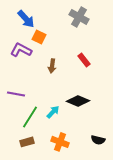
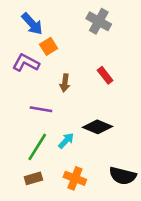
orange square: (39, 37) -> (49, 46), turned 32
purple line: (16, 94) -> (41, 109), moved
black semicircle: (98, 140) -> (123, 176), size x1.5

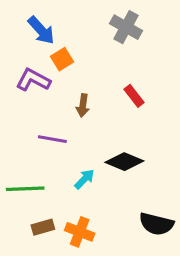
green line: (37, 147) -> (25, 189), moved, turned 56
orange cross: (75, 178) -> (80, 232), moved

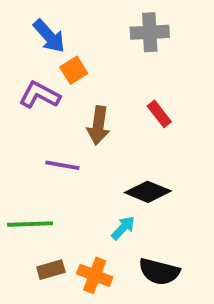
gray cross: (126, 27) -> (150, 32), turned -32
brown arrow: (83, 106) -> (98, 125), size x1.4
cyan arrow: (84, 179) -> (123, 228), moved
black semicircle: (156, 224) -> (159, 272), moved

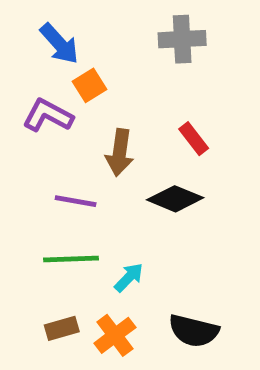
black diamond: (148, 192) -> (175, 199), moved
green line: (30, 224) -> (71, 259), moved
cyan arrow: (123, 228) -> (129, 277), moved
orange cross: (95, 275) -> (115, 335), turned 32

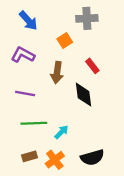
orange square: (89, 85) -> (65, 41), moved
black diamond: (175, 199) -> (84, 95), turned 60
purple line: (76, 201) -> (25, 93), moved
black semicircle: (194, 331) -> (92, 157), turned -30

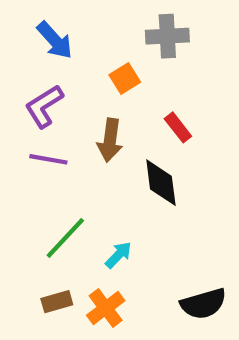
purple L-shape: (23, 55) -> (44, 106), turned -60
purple line: (25, 93) -> (48, 159), moved
green line: (34, 123) -> (65, 238), turned -45
black semicircle: (92, 157) -> (203, 304), moved

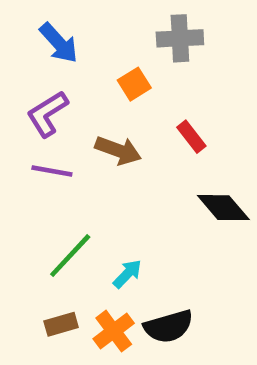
brown arrow: (110, 140) -> (118, 150), turned -78
black diamond: (161, 183) -> (223, 208), moved, turned -33
black semicircle: (203, 304) -> (169, 326), moved

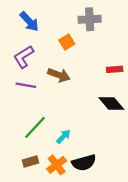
red rectangle: (191, 137) -> (115, 69), moved, turned -56

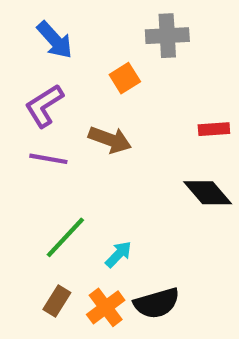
brown rectangle: (30, 162) -> (57, 301), turned -42

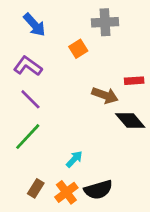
purple L-shape: (44, 106) -> (28, 66), turned 68
brown arrow: (110, 140) -> (105, 95), moved
purple line: (48, 159) -> (30, 99), turned 35
green line: (65, 237) -> (28, 137), moved

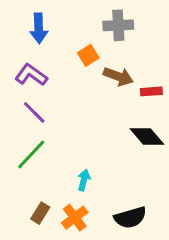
blue arrow: (34, 25) -> (39, 28), turned 40
brown arrow: (105, 95) -> (118, 76), moved
cyan arrow: (74, 159) -> (84, 180), turned -30
black semicircle: (98, 190) -> (130, 218), moved

